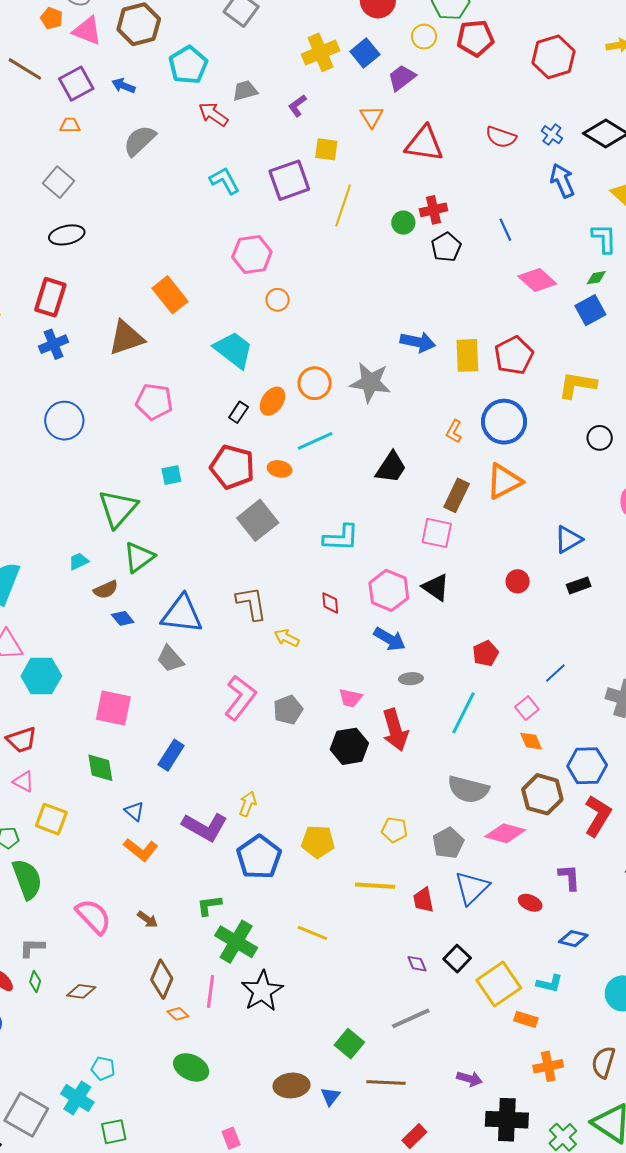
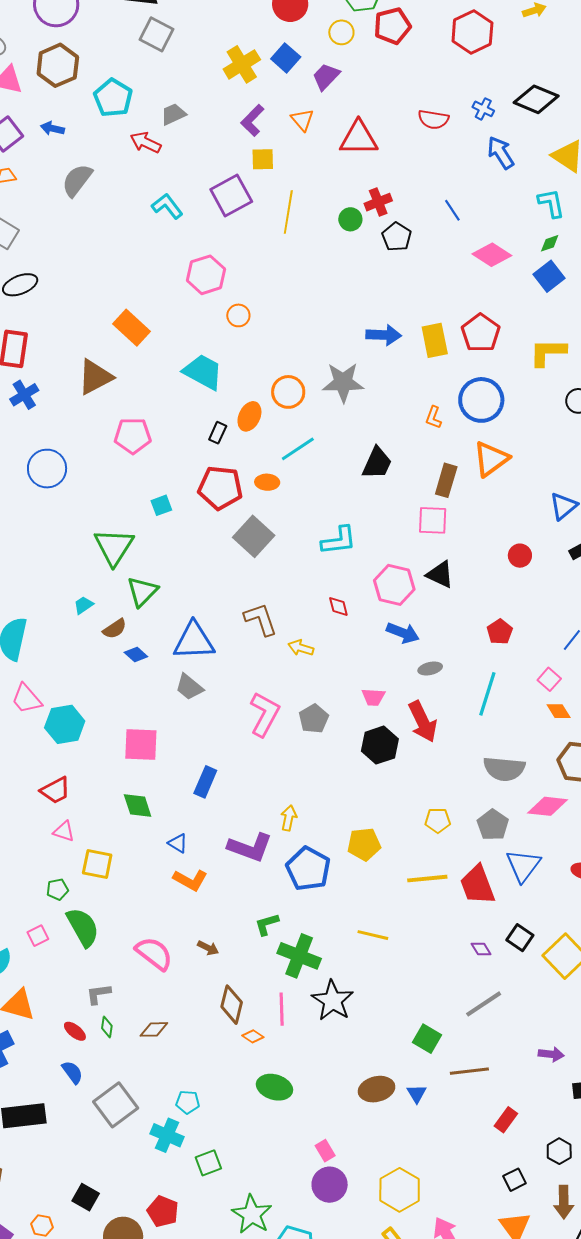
purple L-shape: (297, 106) -> (252, 120), moved, size x1.4
red trapezoid: (423, 900) -> (477, 885), size x1.6
gray square: (26, 1115) -> (116, 1105), moved, turned 33

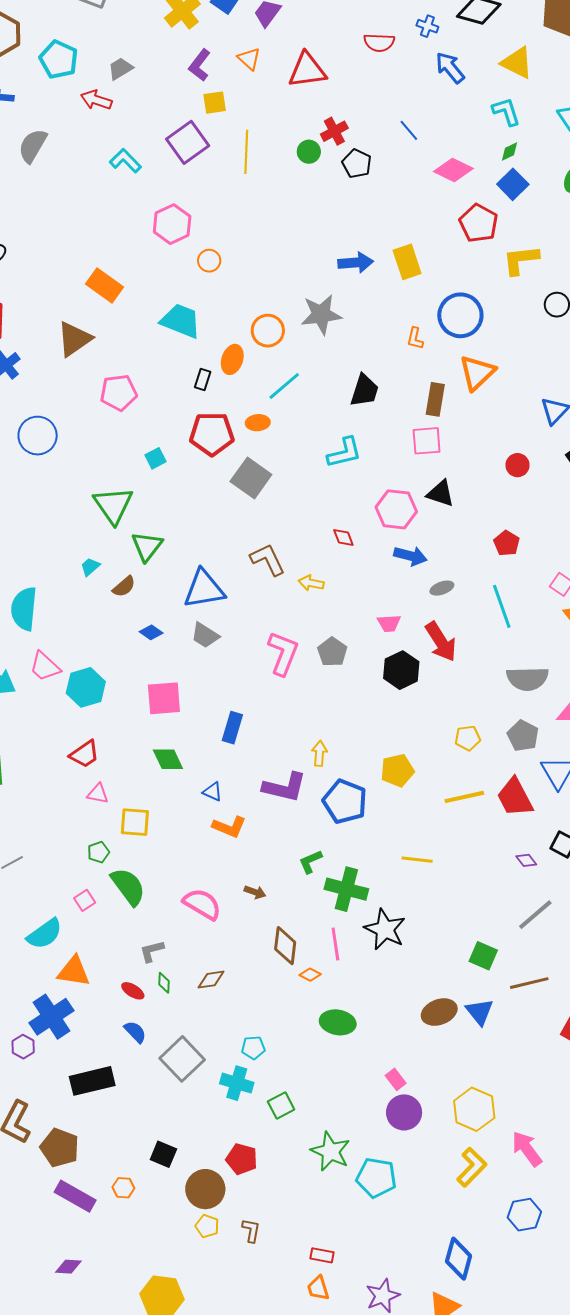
red pentagon: (481, 333) -> (479, 223), moved
cyan L-shape: (339, 540) -> (344, 453), moved
blue diamond: (136, 655) -> (151, 632), moved
cyan line: (487, 694) -> (502, 606), turned -30
blue triangle: (417, 1094) -> (480, 1012), size x1.4

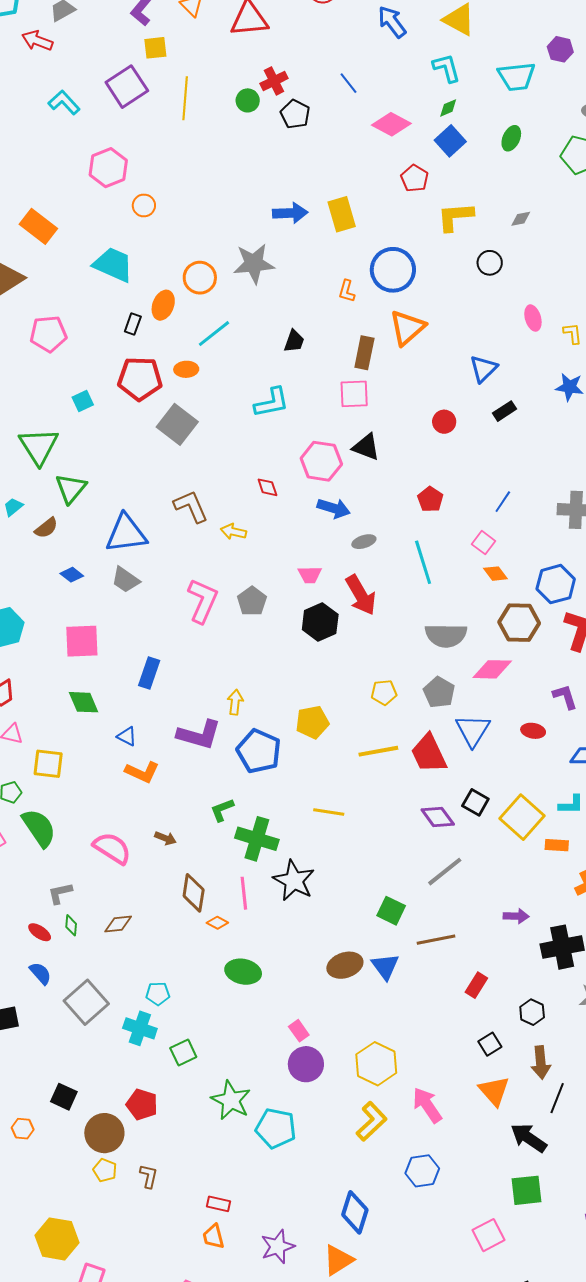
red pentagon: (479, 223) -> (415, 178), size x0.7
black trapezoid: (364, 390) -> (294, 341), size x0.7
purple diamond: (526, 860) -> (438, 817), size x1.6

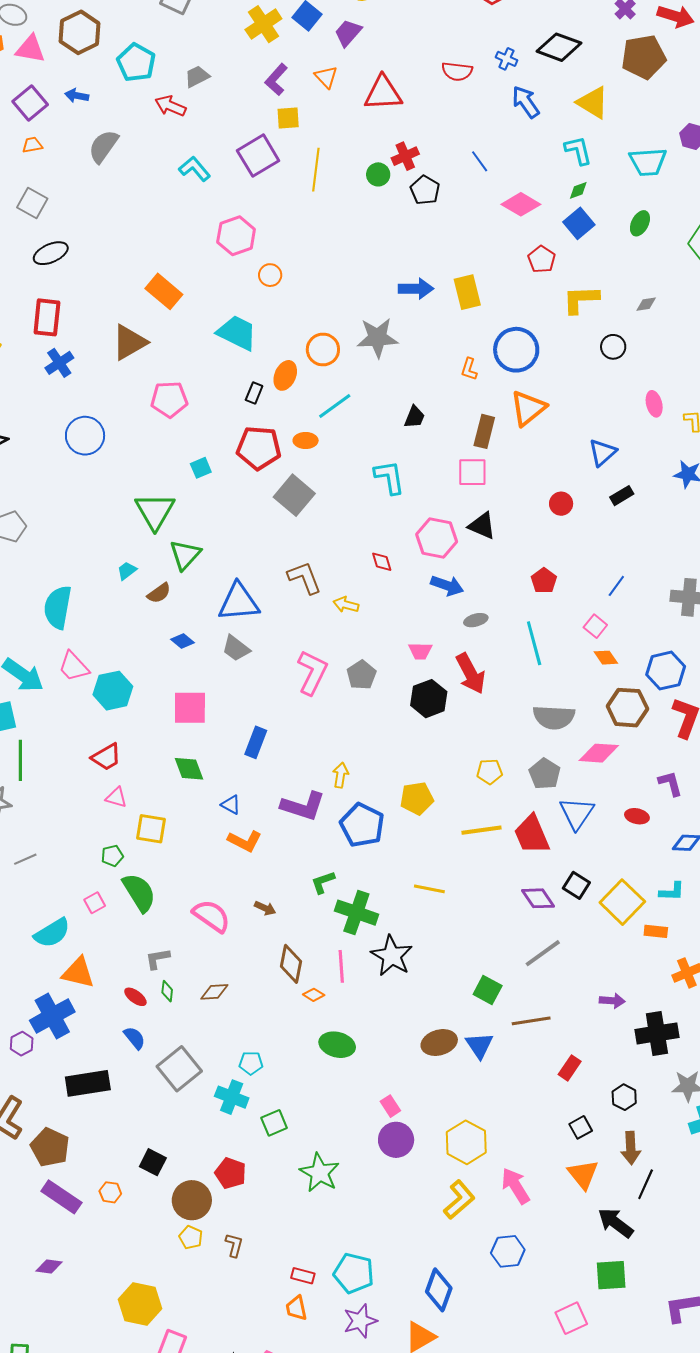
cyan L-shape: (272, 403) -> (390, 477), turned -90
cyan pentagon: (276, 1128) -> (354, 1273), moved

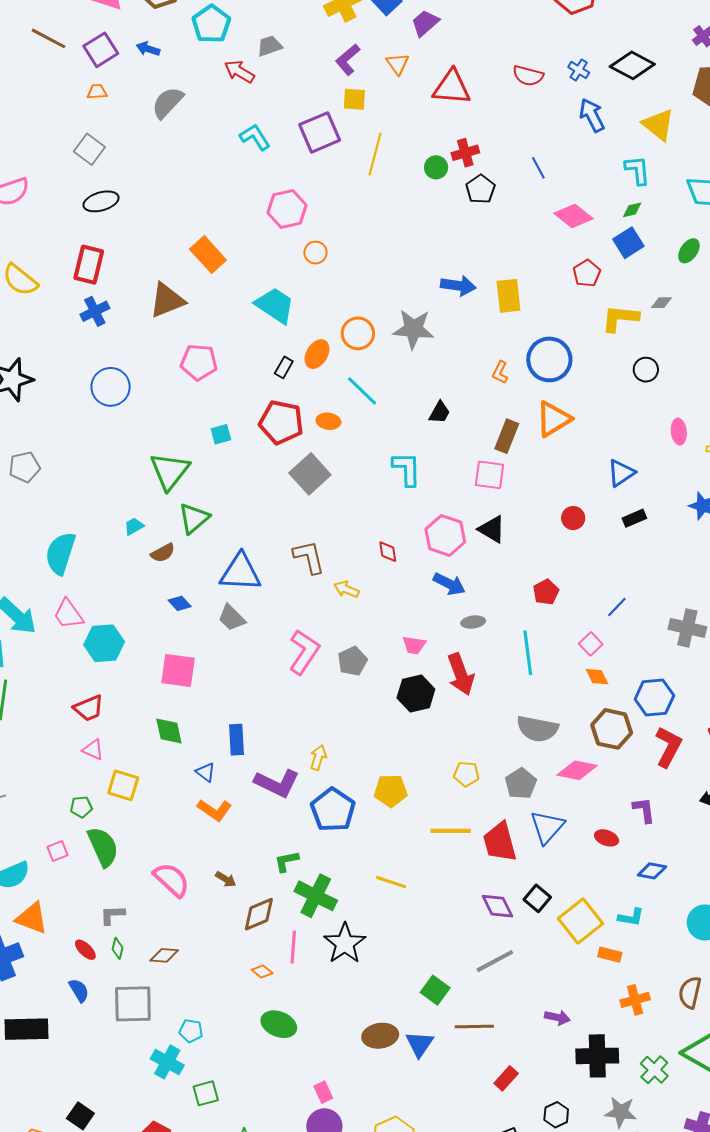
gray diamond: (646, 304) -> (662, 303), moved
cyan line: (335, 406) -> (362, 391), turned 72
blue rectangle: (256, 742) -> (236, 740), moved, turned -32
brown diamond: (291, 964) -> (259, 914), moved, turned 48
gray square: (179, 1069) -> (133, 1004), moved, turned 30

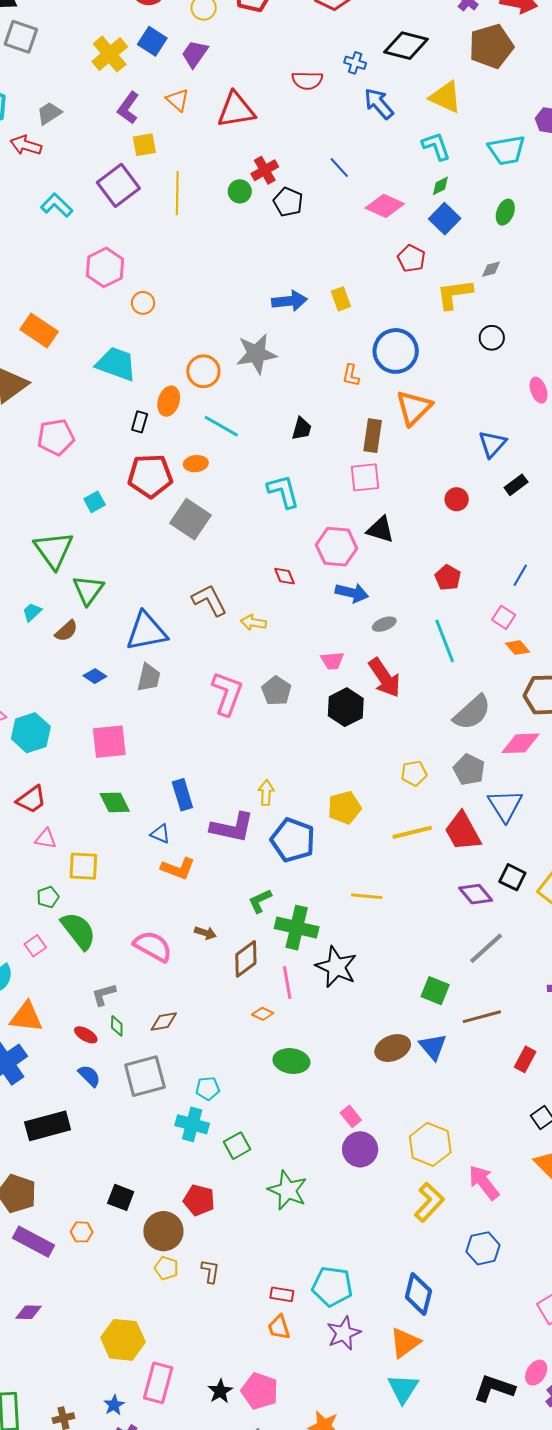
yellow rectangle: (509, 296) -> (341, 299), size x0.7
gray trapezoid: (232, 618) -> (149, 678), turned -108
gray semicircle: (537, 729) -> (472, 712), turned -39

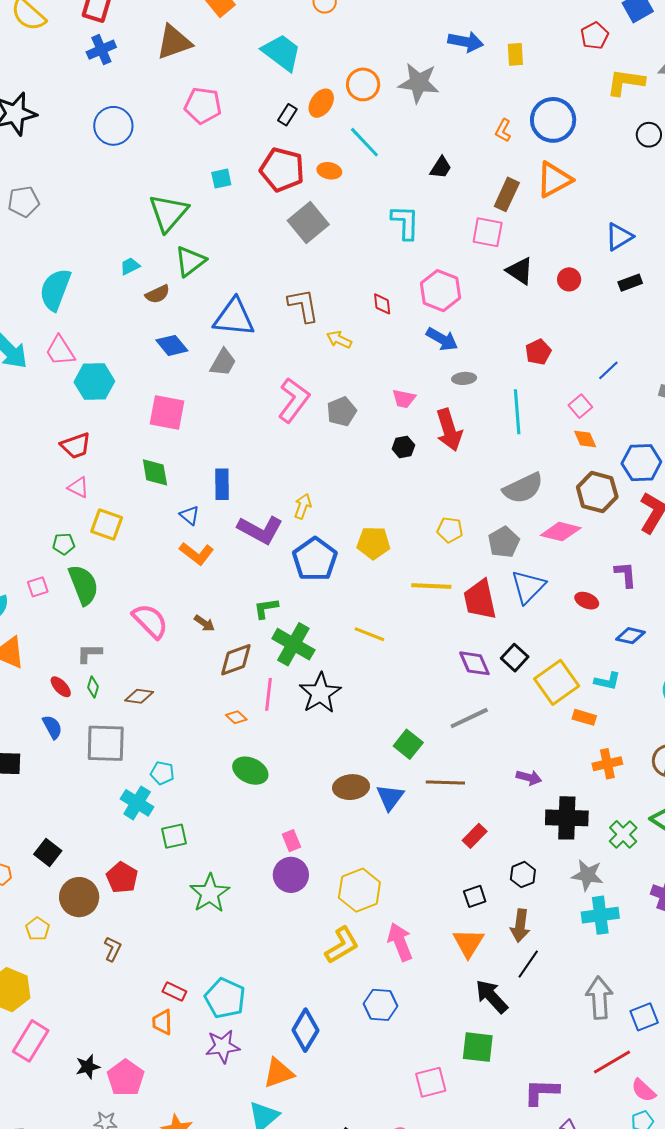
black triangle: (380, 530) -> (520, 271), moved
blue diamond: (95, 676) -> (172, 345), size x1.4
black hexagon: (346, 707) -> (403, 447), size x0.6
yellow pentagon: (166, 1268) -> (38, 929), moved

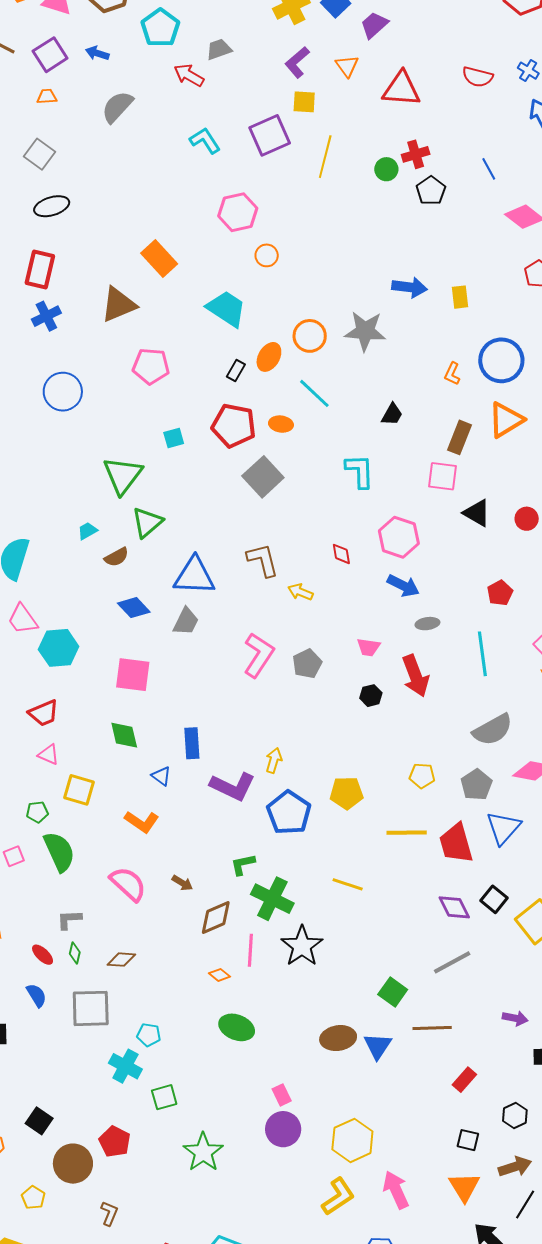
orange L-shape: (197, 554) -> (142, 822), moved
black square: (475, 896) -> (468, 1140), turned 35
brown arrow: (520, 926) -> (515, 1167), turned -112

